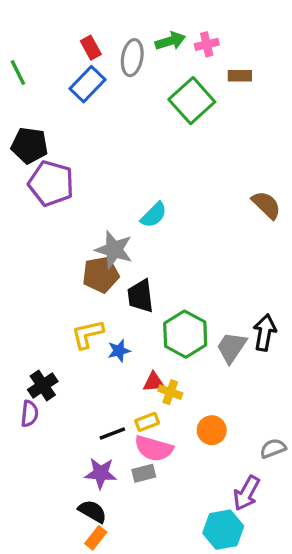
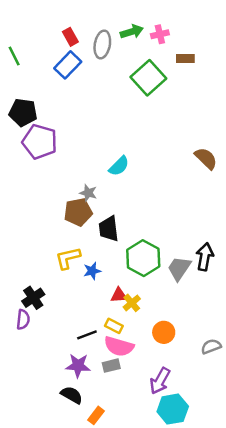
gray star: (114, 250) -> (88, 193), size x0.6
yellow cross: (170, 392) -> (132, 303), turned 30
yellow rectangle: (147, 422) -> (114, 326), turned 48
purple arrow: (246, 493) -> (160, 381), moved
orange rectangle: (96, 538) -> (96, 415), moved

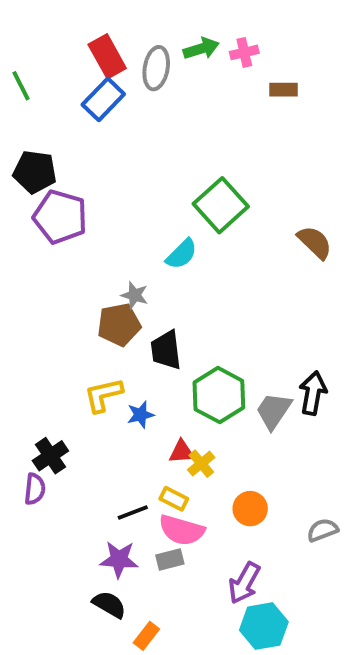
red rectangle: (70, 37) -> (107, 56), size x1.5
green square: (148, 78) -> (221, 205), moved

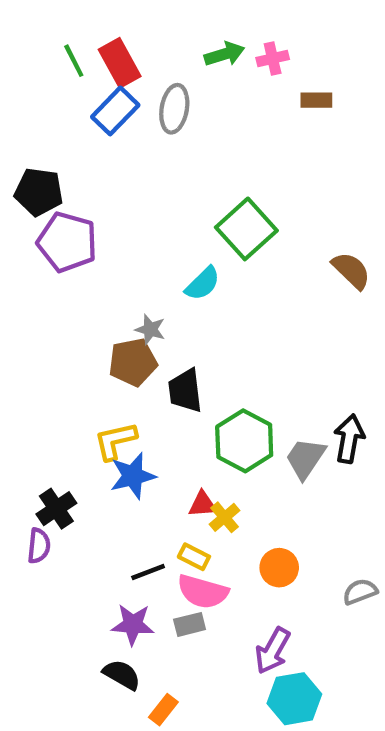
gray ellipse: (156, 68) -> (174, 109), moved
green line: (21, 86) -> (74, 61), moved
blue star: (141, 415) -> (133, 476), moved, size x1.5

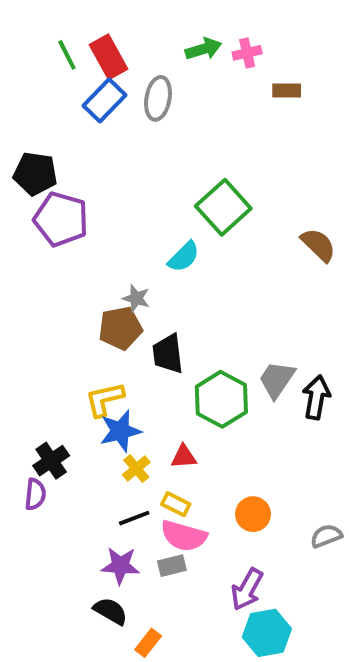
gray trapezoid: (305, 458) -> (277, 379), moved
yellow cross: (225, 517) -> (136, 469), moved

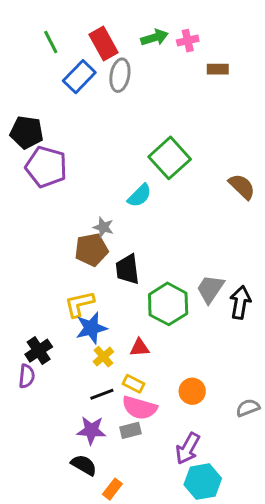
red rectangle: (109, 57) -> (103, 44), moved

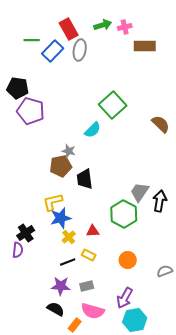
green line: (51, 42) -> (32, 40), moved, turned -63
brown rectangle: (218, 69) -> (145, 46), size x1.5
green hexagon: (168, 304) -> (124, 214), moved
pink semicircle: (140, 408) -> (93, 311), moved

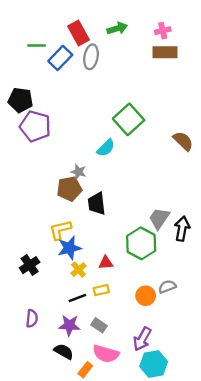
pink cross: (125, 27) -> (163, 31), moved
purple semicircle: (18, 250) -> (32, 318), moved
yellow rectangle: (89, 255) -> (101, 290), turned -40
gray semicircle: (165, 271) -> (167, 287), moved
gray rectangle: (87, 286) -> (99, 325), turned 48

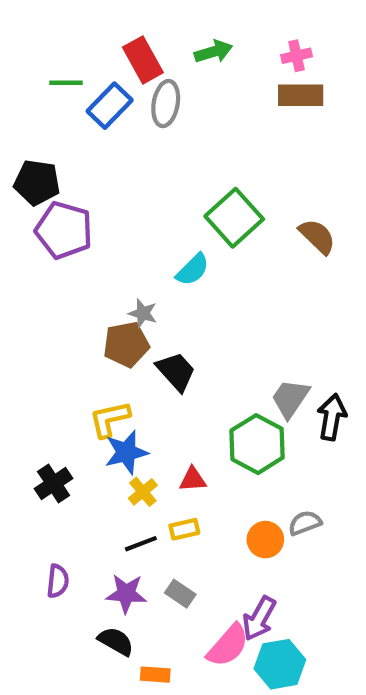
brown semicircle: (183, 141) -> (317, 236), moved
black trapezoid: (97, 204) -> (176, 371), turned 145
pink semicircle: (106, 354) -> (228, 645), moved, turned -65
orange rectangle: (85, 370) -> (155, 675), turned 56

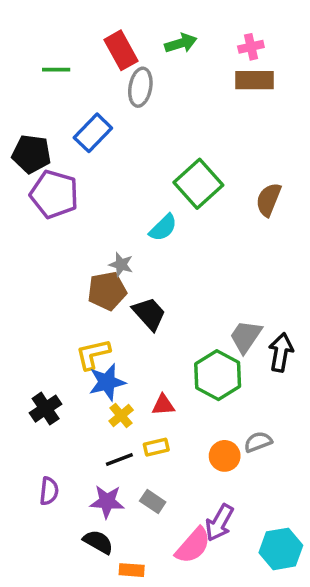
blue rectangle: (110, 106) -> (93, 133), moved
brown semicircle: (317, 236) -> (269, 200), turned -112
cyan hexagon: (280, 664) -> (281, 549), moved

